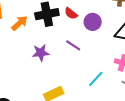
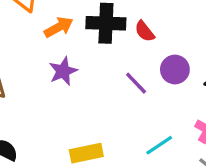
purple circle: (93, 22) -> (175, 70), moved
purple star: (41, 53) -> (63, 71), moved, turned -30

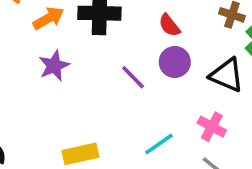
red semicircle: (145, 31) -> (169, 25), moved

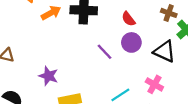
purple star: (54, 66) -> (48, 76), moved, turned -30

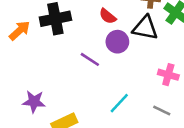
black triangle: (165, 51) -> (145, 28), moved
pink cross: (154, 84) -> (168, 75), moved

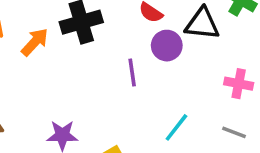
purple line: (90, 59) -> (132, 72), turned 54

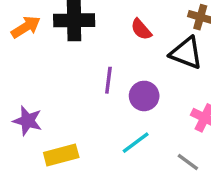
purple circle: (167, 46) -> (144, 96), moved

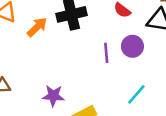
purple circle: (144, 96) -> (132, 46), moved

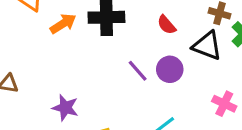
purple line: (106, 53) -> (138, 71), turned -48

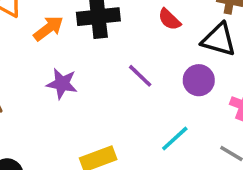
purple circle: (170, 69) -> (199, 80), moved
purple star: (65, 108) -> (62, 84), moved

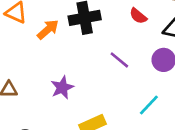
purple star: (62, 84) -> (62, 88), moved, turned -30

